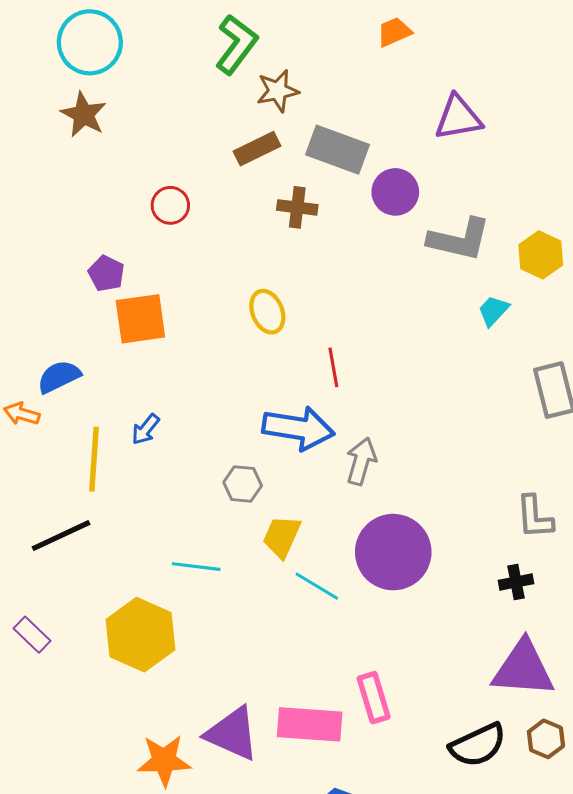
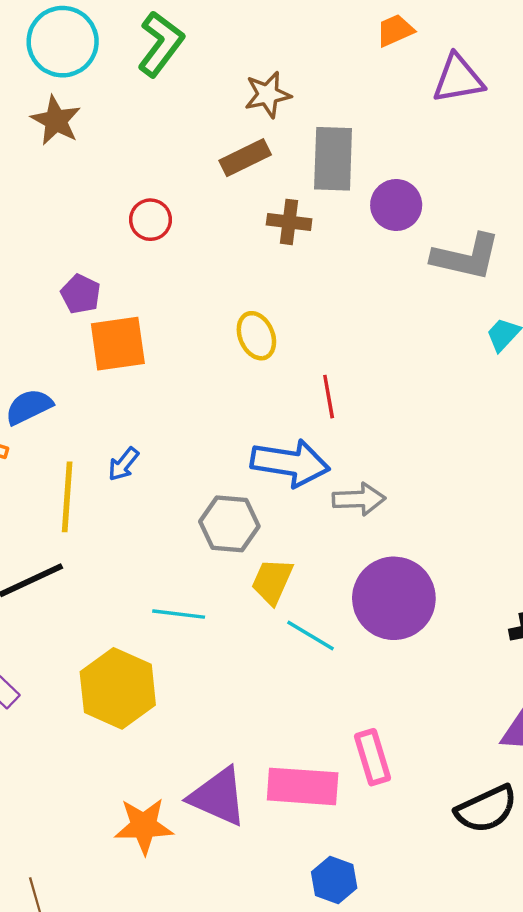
green L-shape: (236, 44) -> (161, 44), moved
purple triangle: (458, 118) -> (458, 79), moved
gray rectangle: (337, 150) -> (333, 159), turned 72
gray arrow: (361, 461) -> (359, 499), turned 72
gray hexagon: (243, 484) -> (229, 524), size x1.4

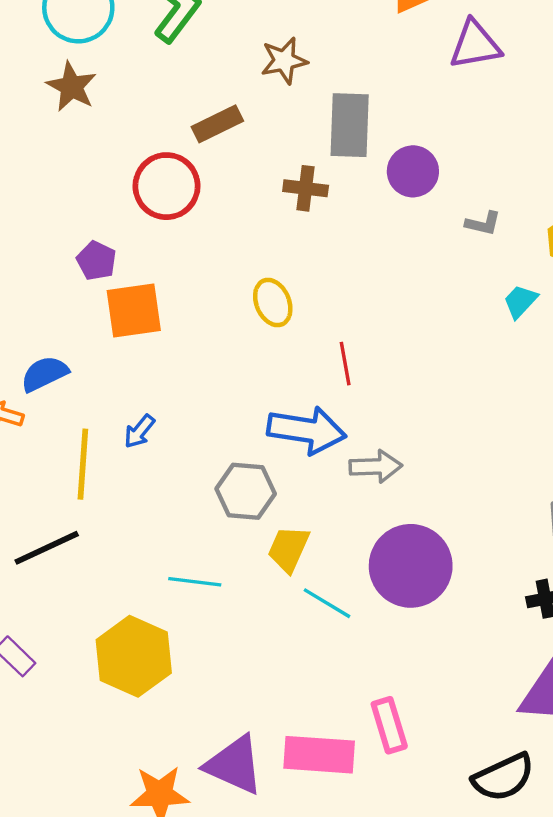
brown rectangle: (245, 158) -> (217, 124), moved
red circle: (150, 220) -> (167, 186), size x1.6
gray L-shape: (466, 257) -> (483, 223), size x0.5

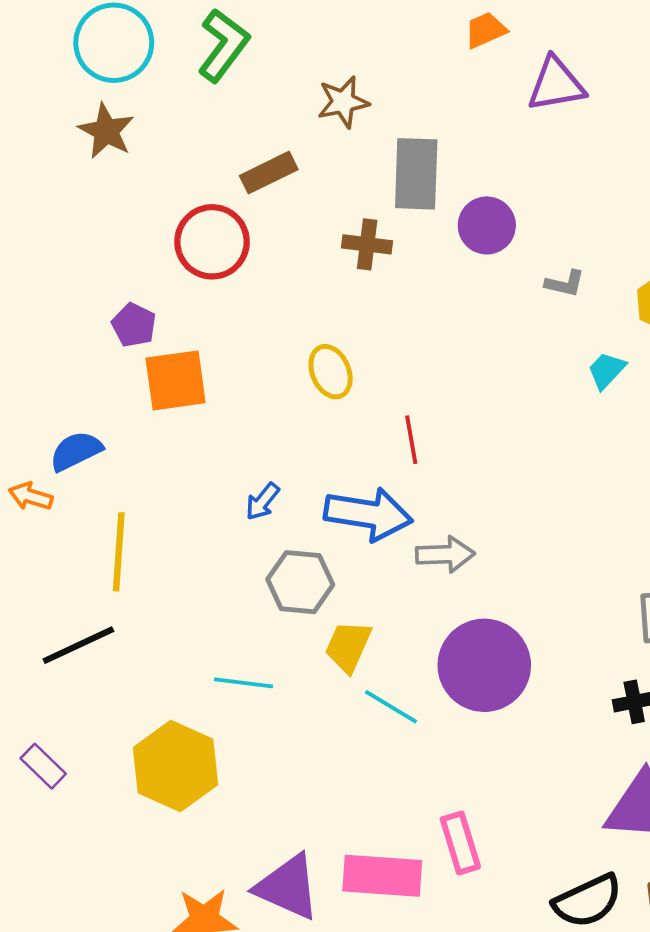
blue arrow: (139, 431) -> (262, 501), moved

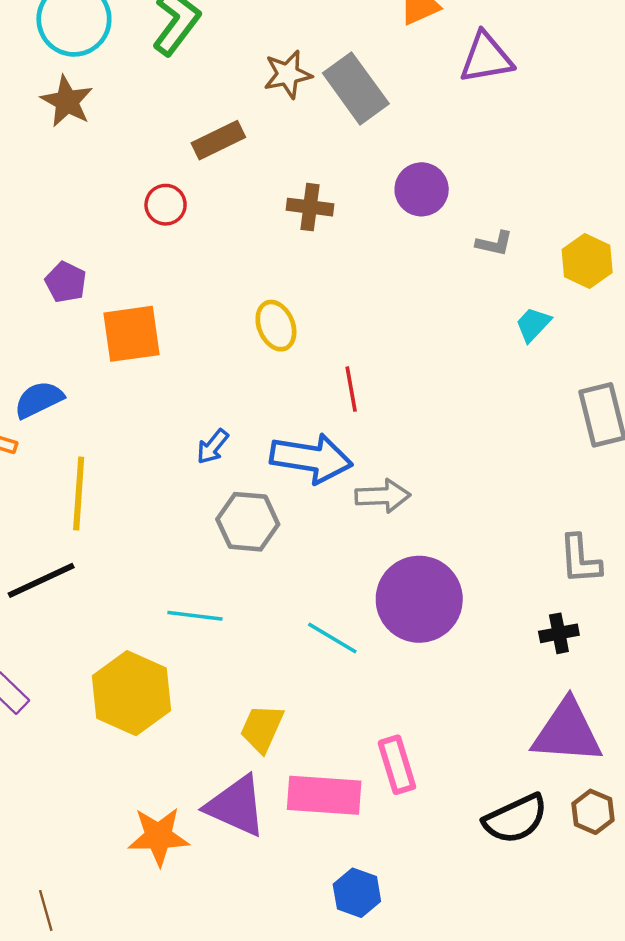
gray rectangle: (416, 174) -> (356, 88), moved, turned -38
red circle: (212, 242) -> (166, 205), size x0.6
purple pentagon: (134, 325) -> (66, 282), moved
yellow trapezoid: (348, 646) -> (262, 728), moved

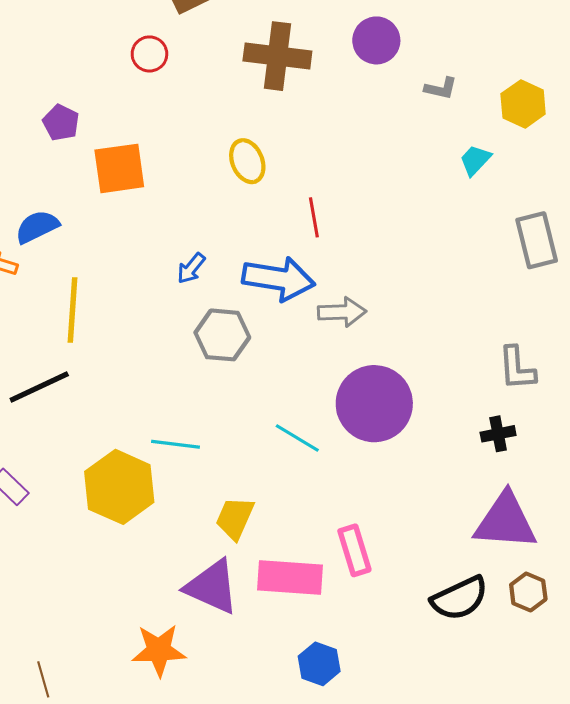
brown cross: (310, 207) -> (277, 56), size x1.6
cyan line: (195, 616) -> (175, 444), moved
orange star: (159, 836) -> (159, 650), moved

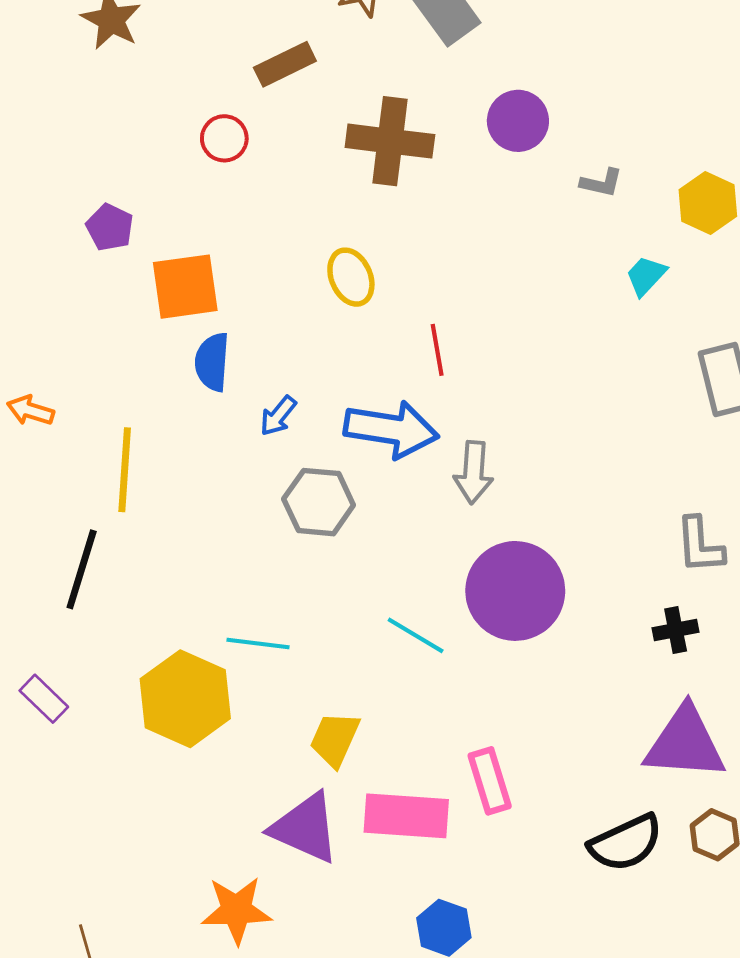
blue semicircle: (37, 227) -> (212, 362), moved, turned -60
gray arrow: (342, 312) -> (474, 472), turned 96
black line: (39, 387) -> (82, 569), turned -48

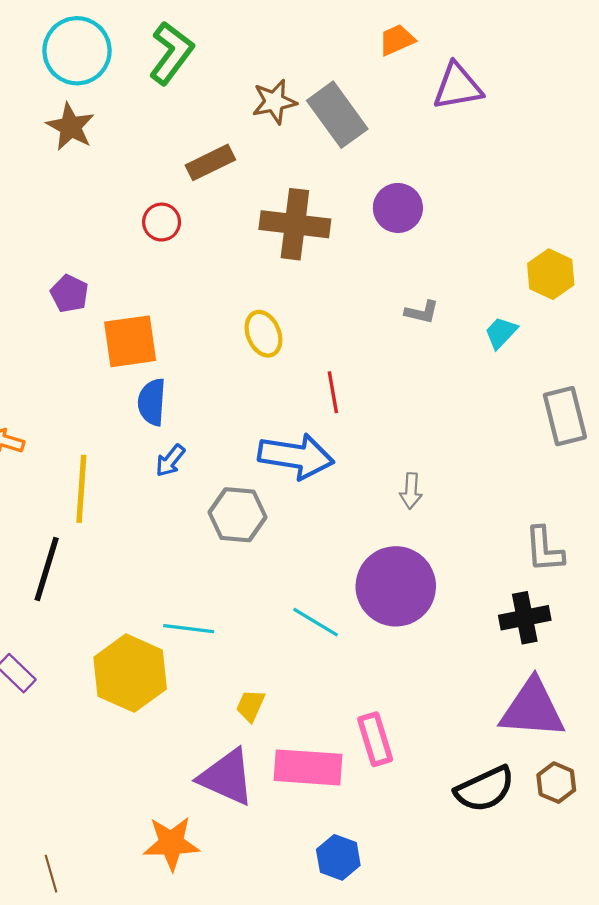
gray L-shape: (601, 183) -> (422, 312), moved
blue arrow: (278, 416) -> (170, 461), moved
gray arrow: (474, 472) -> (411, 491), moved, size x0.7
black cross: (676, 630) -> (525, 618), size x1.4
yellow trapezoid: (335, 739) -> (250, 706), size x0.7

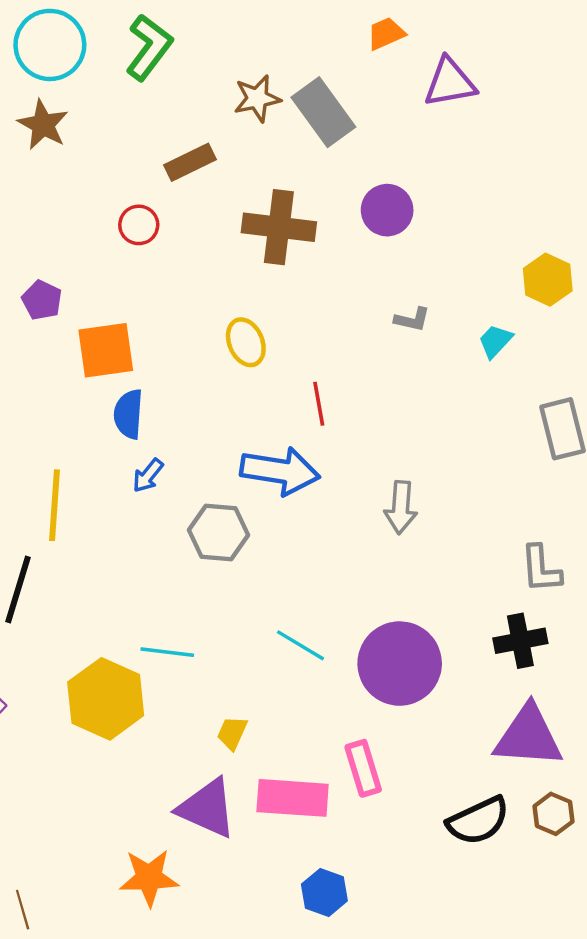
gray arrow: (411, 491) -> (401, 507), size x1.4
purple circle: (396, 586) -> (400, 664), moved

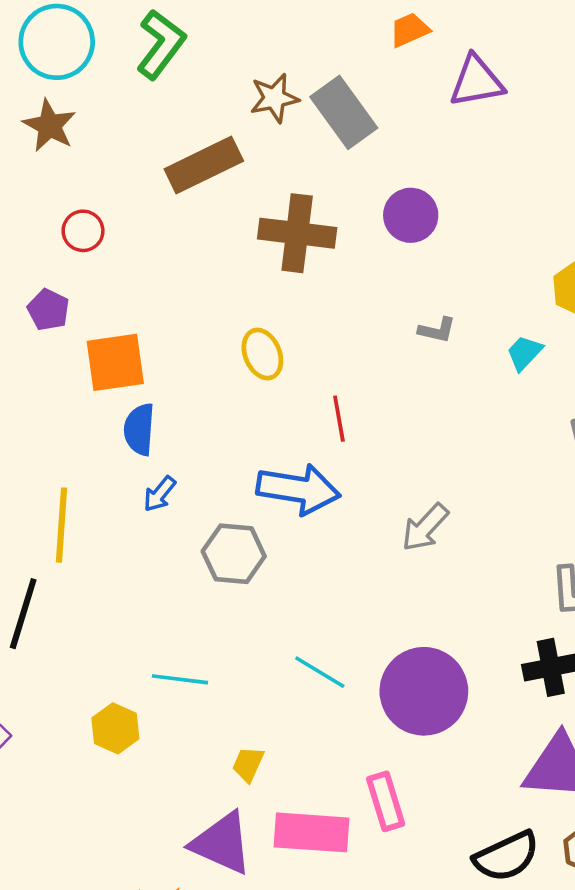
brown rectangle: (190, 162) -> (204, 165), size x1.4
red circle: (139, 225) -> (83, 231), moved
gray arrow: (401, 507) -> (425, 527), turned 39
yellow hexagon: (106, 699) -> (115, 728), size x0.6

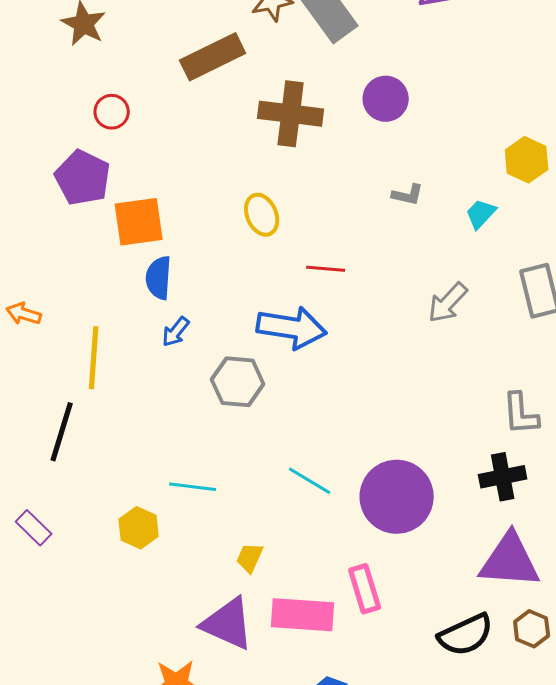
purple pentagon: (48, 310) -> (83, 178), size x1.6
red line: (339, 419) -> (326, 269), turned -75
gray arrow: (425, 527) -> (448, 303), moved

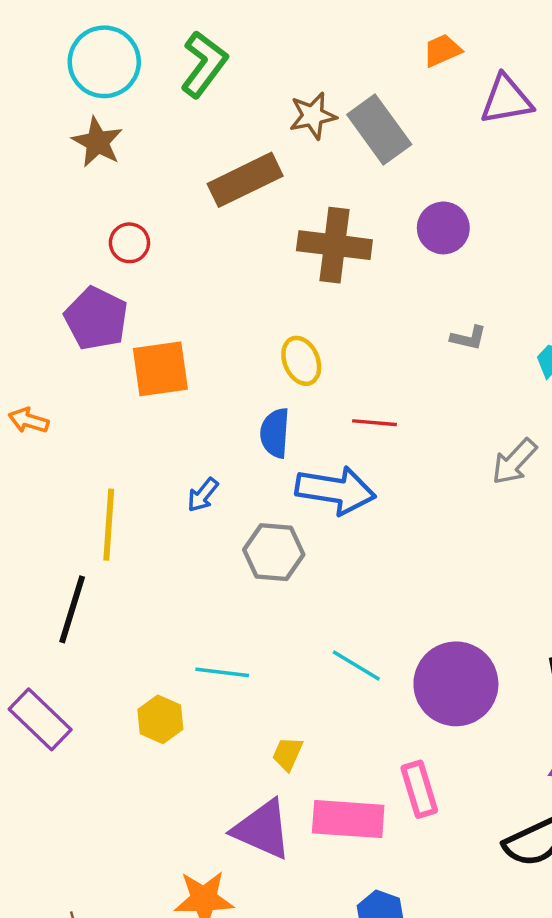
blue semicircle: (159, 278) -> (275, 433), moved
orange arrow: (24, 314) -> (29, 420), moved
purple rectangle: (34, 528) -> (40, 719), size x1.5

